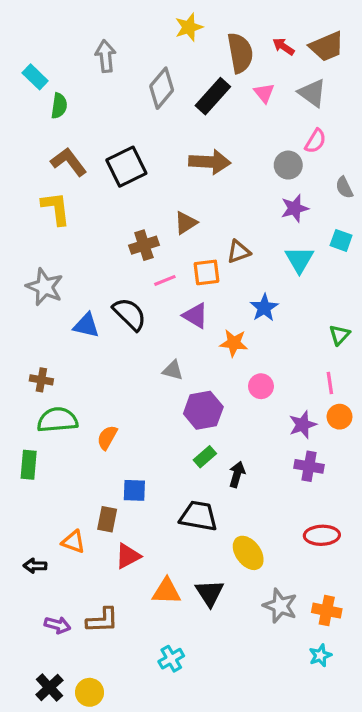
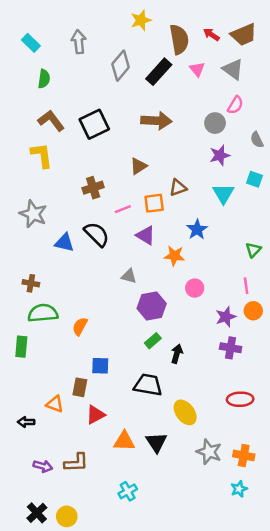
cyan rectangle: (35, 77) -> (31, 43), moved
brown cross: (144, 245) -> (93, 188), moved

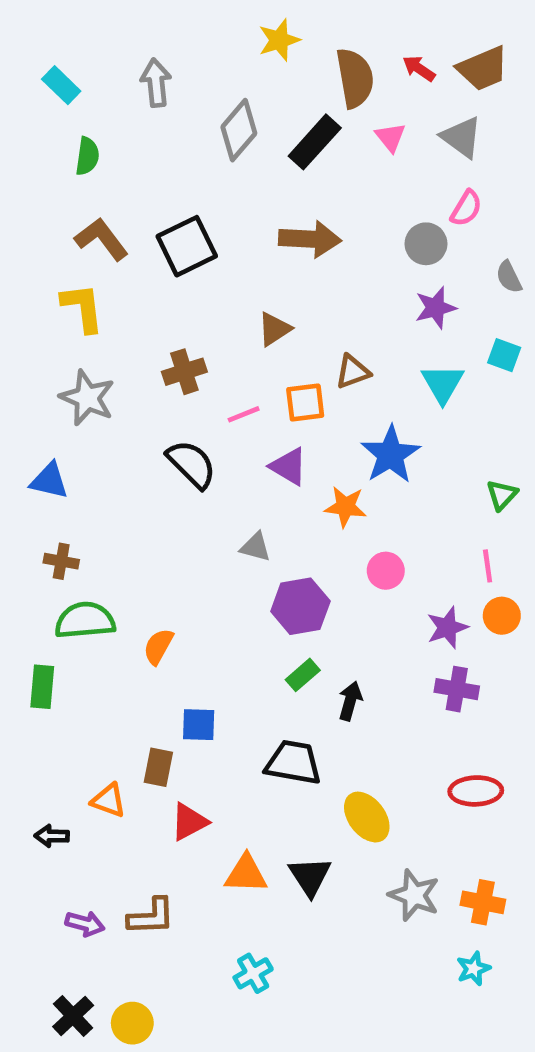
gray star: (33, 214) -> (87, 398), moved
blue star: (197, 229) -> (390, 455), size x1.4
blue triangle: (64, 243) -> (49, 481), moved

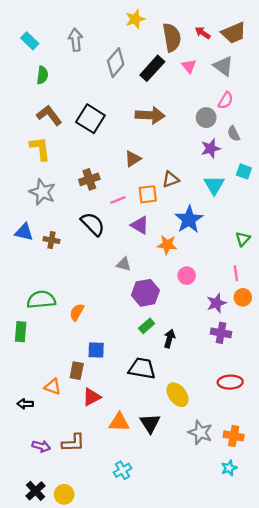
black square: (187, 246) -> (90, 119), turned -32
gray semicircle: (509, 277) -> (234, 134), moved
brown cross: (61, 561) -> (52, 240), moved

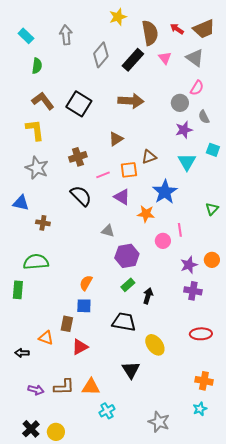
brown cross: (52, 240) -> (43, 223), moved
pink line: (236, 273) -> (180, 230), moved
orange semicircle: (77, 312) -> (86, 283), moved
orange triangle: (119, 422) -> (91, 387), moved
gray star: (200, 432) -> (159, 422), moved

